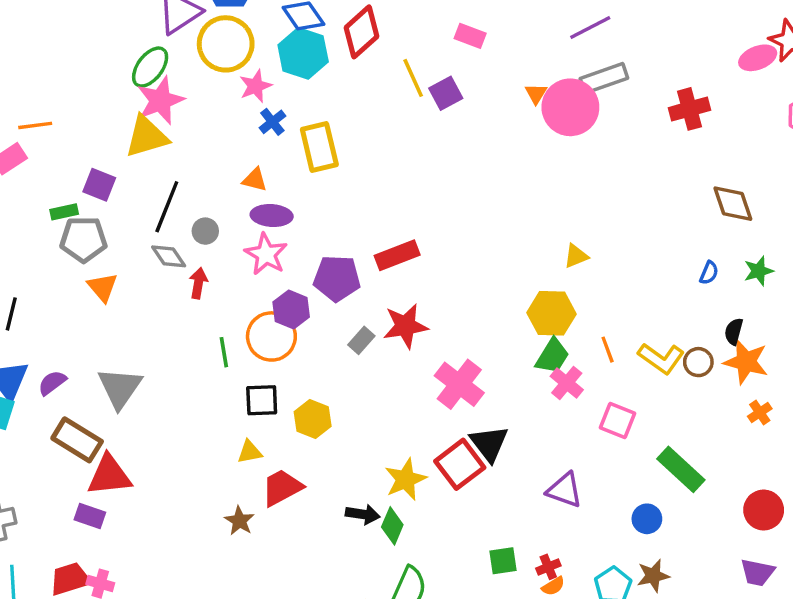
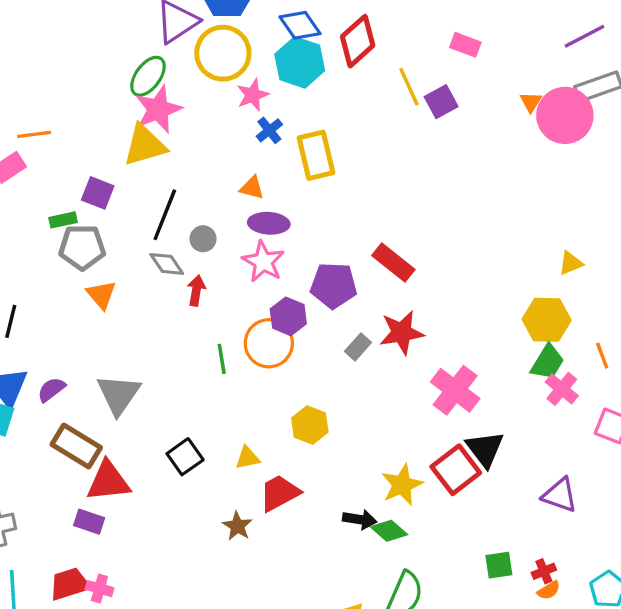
red rectangle: (397, 255) -> (393, 263), turned 60
black square: (262, 400) -> (185, 457), moved, turned -33
green diamond: (392, 526) -> (389, 531), turned -72

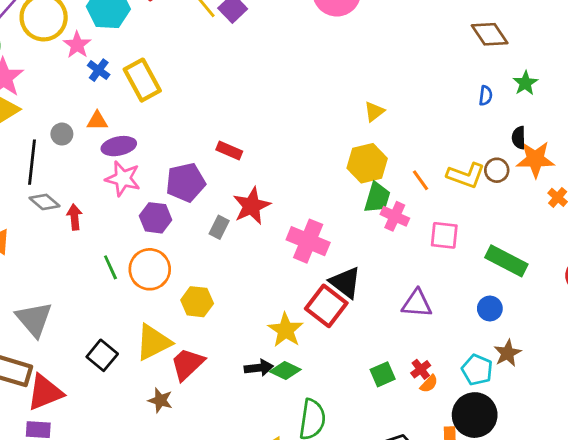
gray circle: (203, 239) -> (62, 134), moved
red rectangle: (393, 263) -> (229, 150), size x0.7
orange circle: (269, 343) -> (150, 269), moved
yellow triangle: (247, 458) -> (153, 342), size x1.8

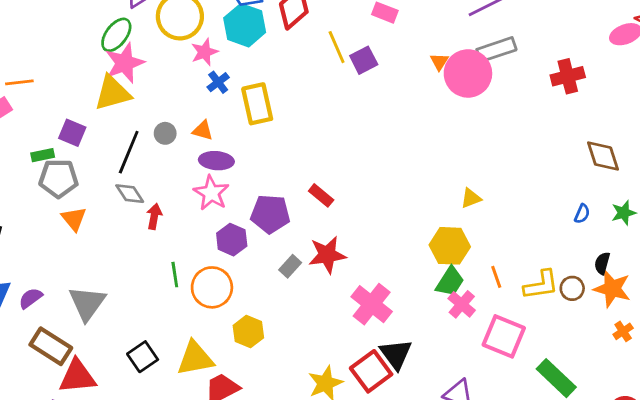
yellow L-shape: (466, 175) -> (541, 285), turned -45
pink square: (444, 235) -> (504, 336), size x1.4

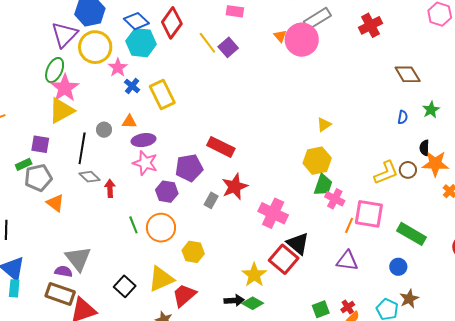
red rectangle: (321, 195) -> (221, 147), size x1.5
orange line: (496, 277) -> (349, 225), moved, turned 56
purple semicircle: (31, 298) -> (64, 271), moved, turned 60

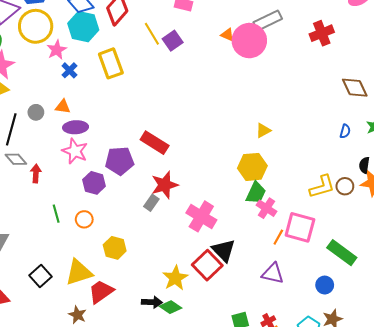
orange triangle: (280, 36) -> (227, 35), turned -32
yellow rectangle: (162, 94) -> (111, 63), moved
gray rectangle: (211, 200) -> (151, 203), moved
orange circle: (161, 228) -> (84, 219), size x0.6

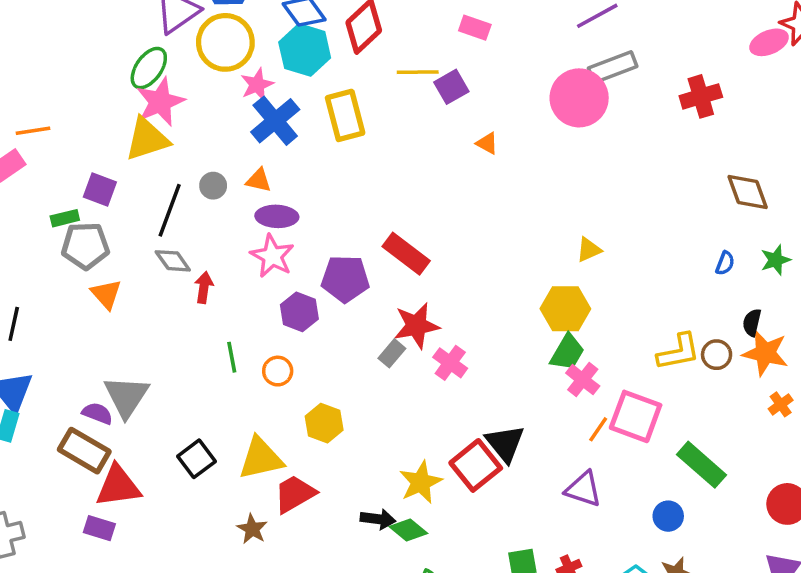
yellow line: (152, 34) -> (418, 72), turned -65
orange triangle: (227, 35) -> (487, 143), moved
blue cross: (69, 70) -> (275, 121), size x1.8
pink cross: (201, 216) -> (450, 363), moved, size x0.7

